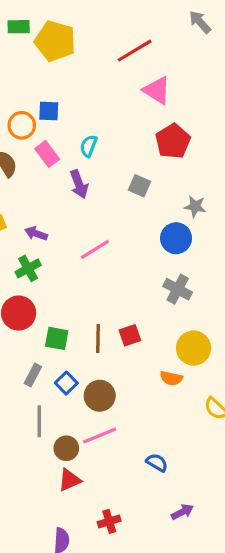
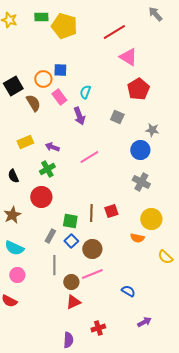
green square: (57, 338) -> (70, 221), moved

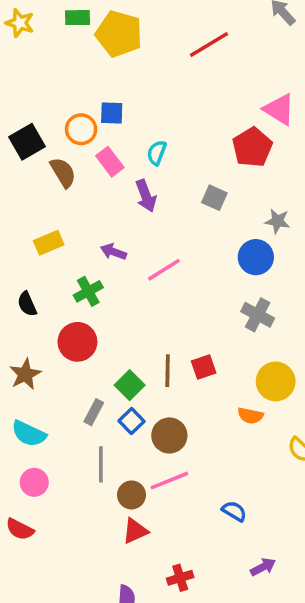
pink triangle: (128, 57) -> (279, 109), moved
purple arrow: (52, 147) -> (113, 252), moved
green square: (70, 221) -> (130, 385), turned 35

